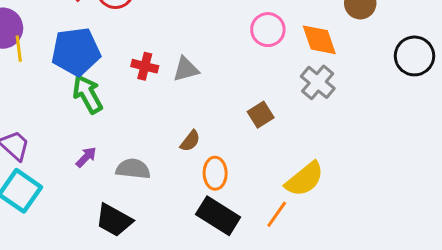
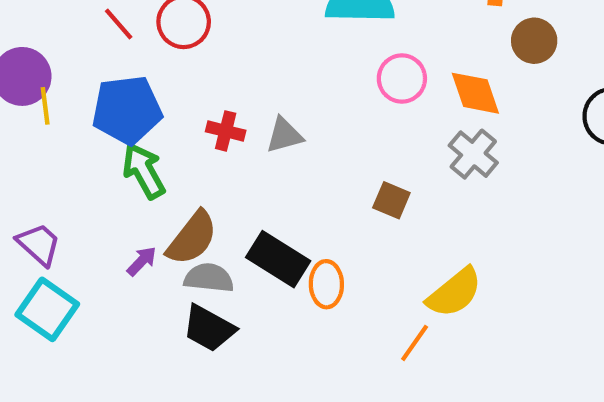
brown square: (261, 115) -> (391, 200), turned -35
brown semicircle: (190, 141) -> (192, 238), moved, size x1.8
black rectangle: (218, 216) -> (278, 259), moved
black trapezoid: (114, 220) -> (209, 328), moved

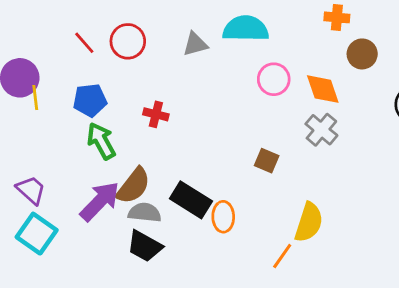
blue pentagon: (127, 110) -> (90, 100), size x0.7
gray triangle: (284, 135) -> (195, 44), moved
purple arrow: (142, 261) -> (100, 201), size x2.0
yellow semicircle: (454, 293) -> (309, 222), turned -33

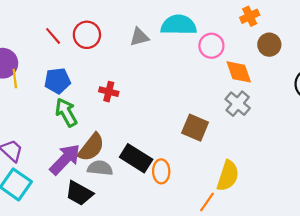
orange cross: (337, 17) -> (250, 16), turned -30
pink circle: (274, 79) -> (211, 46), moved
brown square: (267, 161) -> (195, 128), size x1.4
black trapezoid: (145, 246) -> (79, 193), moved

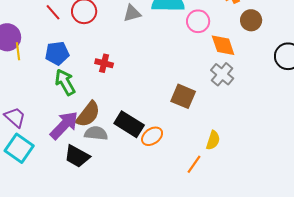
orange ellipse: (161, 171) -> (152, 136), turned 55
yellow semicircle: (228, 176) -> (213, 140), size x0.7

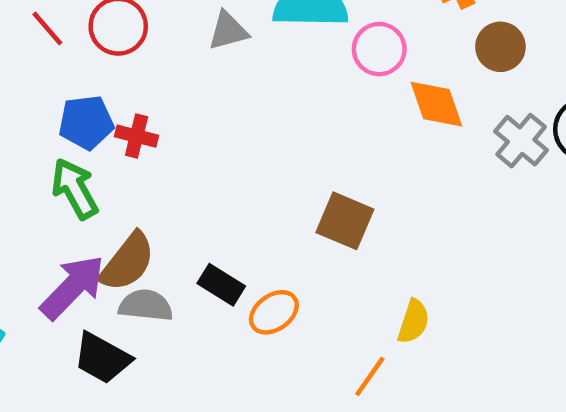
blue pentagon: (57, 53) -> (86, 122), moved
red cross: (104, 63) -> (137, 136), moved
gray cross: (222, 74) -> (521, 141), moved
black rectangle: (129, 124) -> (221, 285), size x0.7

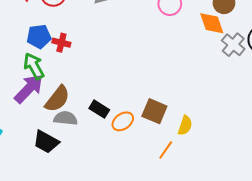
orange diamond: (436, 104) -> (212, 23), moved
brown square: (345, 221) -> (154, 111), moved
purple arrow: (72, 287) -> (29, 89), moved

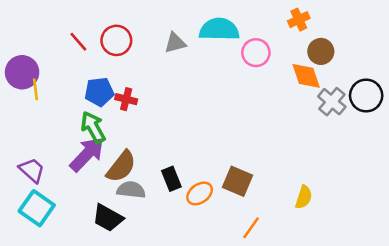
black rectangle: (99, 109) -> (171, 179), turned 36
yellow semicircle: (185, 125) -> (304, 197), moved

